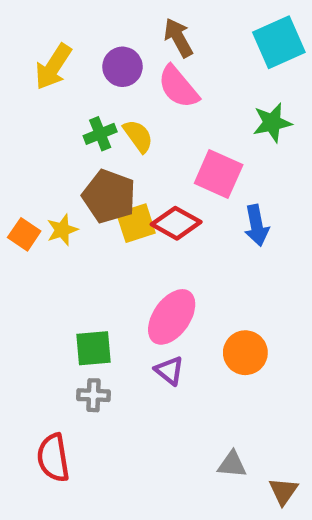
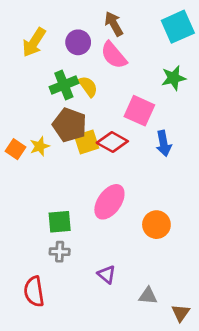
green cross: (100, 134) -> (64, 85), size x1.4
purple triangle: (169, 371) -> (107, 274), moved

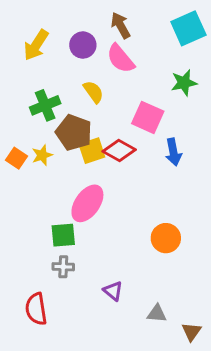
green cross: (64, 85) -> (45, 105), moved
pink ellipse: (109, 202) -> (87, 203), moved

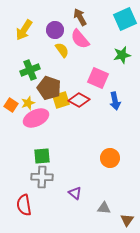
yellow semicircle: (93, 92) -> (62, 50), moved
pink ellipse: (87, 203) -> (36, 118), moved, turned 30
gray cross: (63, 267) -> (42, 177), size x1.5

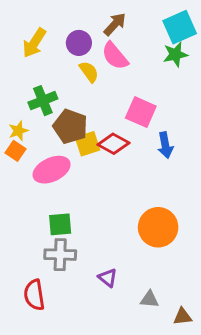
brown arrow: (80, 17) -> (115, 24), turned 72
green star: (122, 55) -> (175, 54), moved
yellow star: (28, 103) -> (18, 131), moved
orange circle: (110, 158) -> (158, 227), size x1.4
brown triangle: (127, 220) -> (183, 317), turned 48

